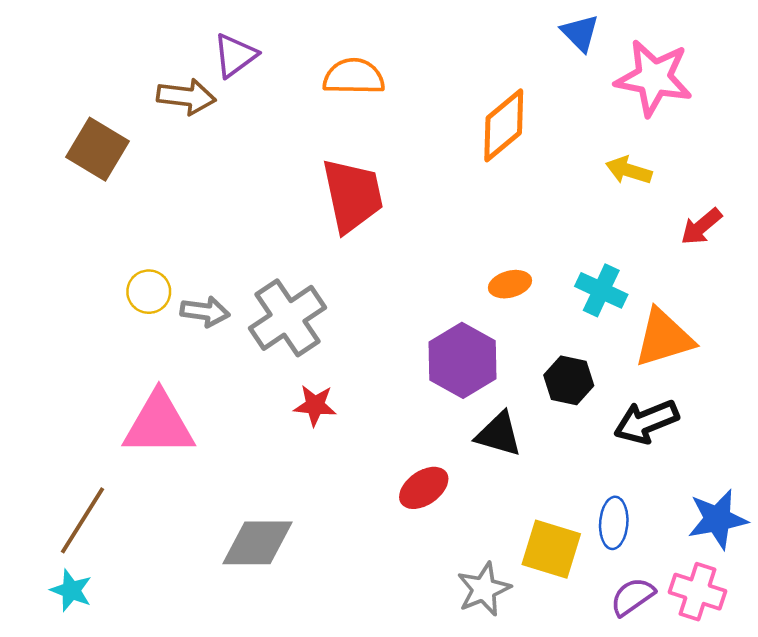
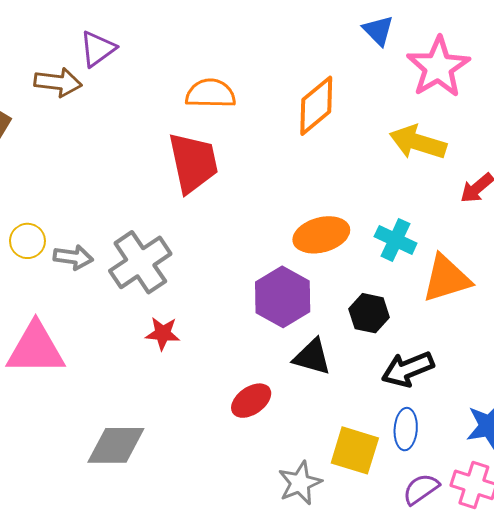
orange semicircle: (354, 77) -> (210, 94), moved
pink star: (654, 78) -> (438, 67), turned 30
yellow arrow: (629, 170) -> (418, 142), size x1.5
orange ellipse: (510, 284) -> (321, 235), size x1.6
black arrow: (646, 422) -> (408, 369), moved

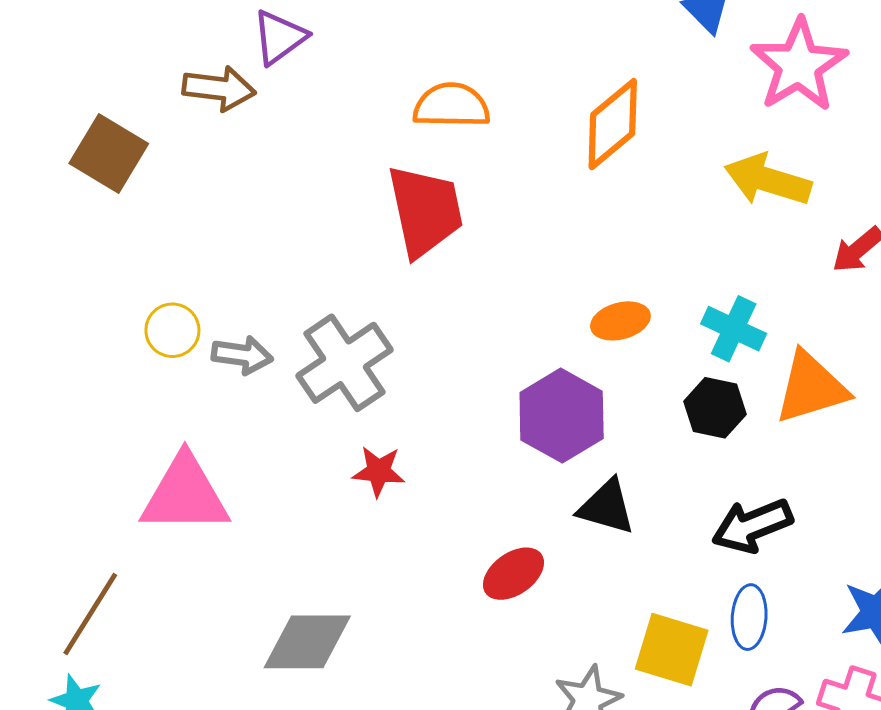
orange ellipse: (321, 235) -> (620, 321), size x0.7
black hexagon: (369, 313) -> (715, 408), moved

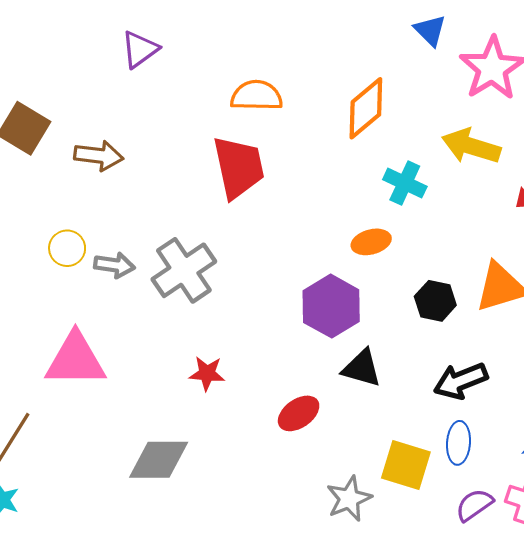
brown arrow: (219, 88) -> (99, 156), moved
cyan cross: (734, 329) -> (405, 183), moved
red star: (379, 471) -> (207, 373), moved

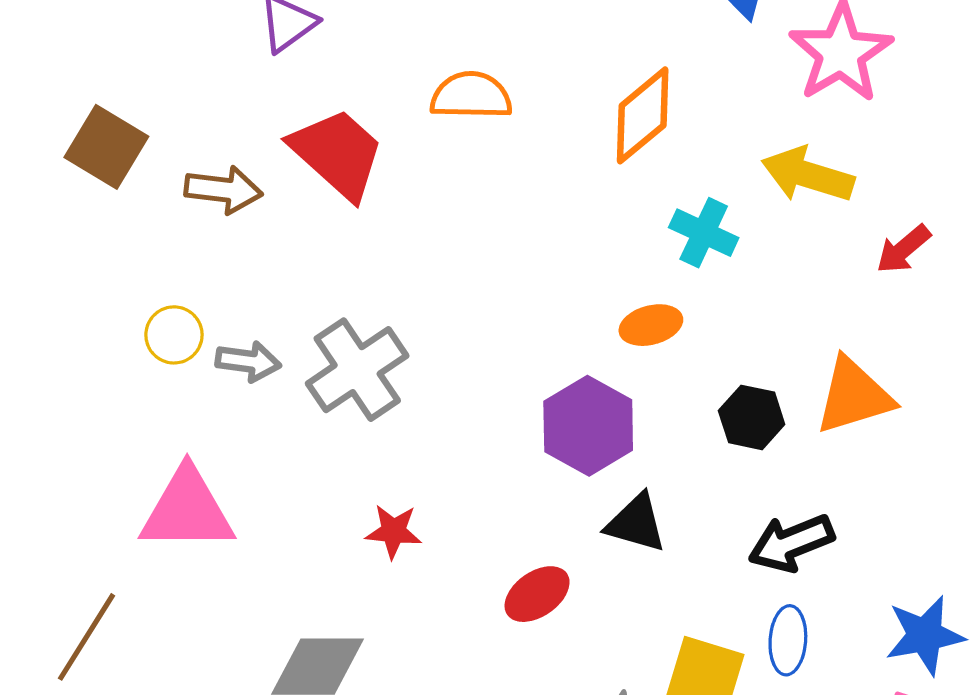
red trapezoid: (239, 167) -> (337, 153), moved, turned -36

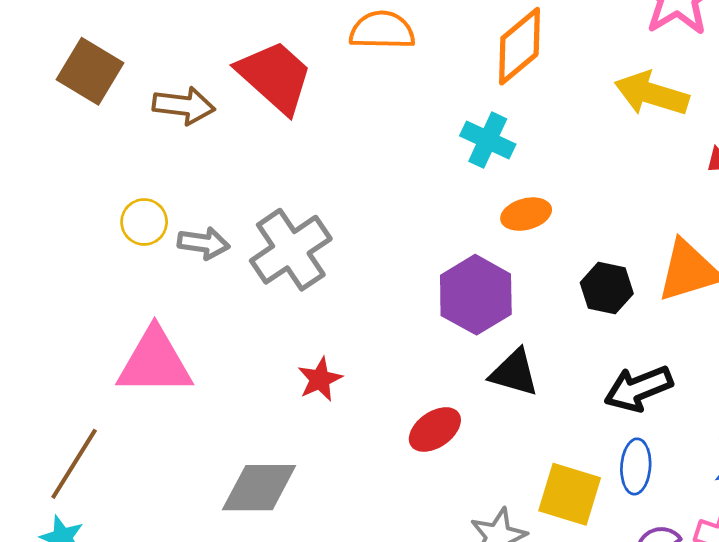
cyan cross: (704, 233) -> (488, 140), moved
red star: (393, 531) -> (320, 379), turned -30

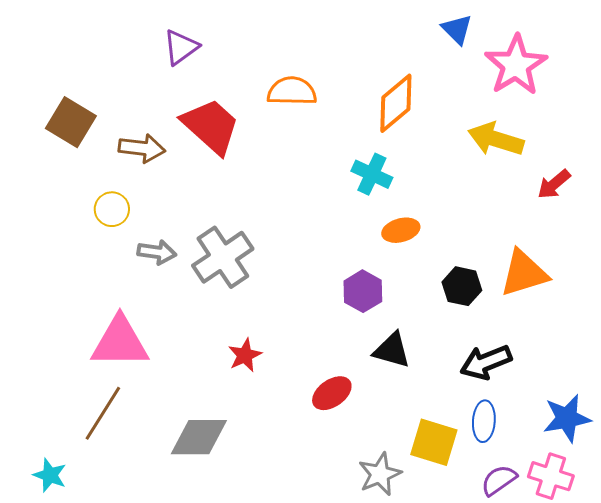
yellow circle: (144, 222) -> (112, 209), moved
purple hexagon: (476, 295) -> (363, 291), size x0.7
brown line: (74, 464) -> (103, 413), moved

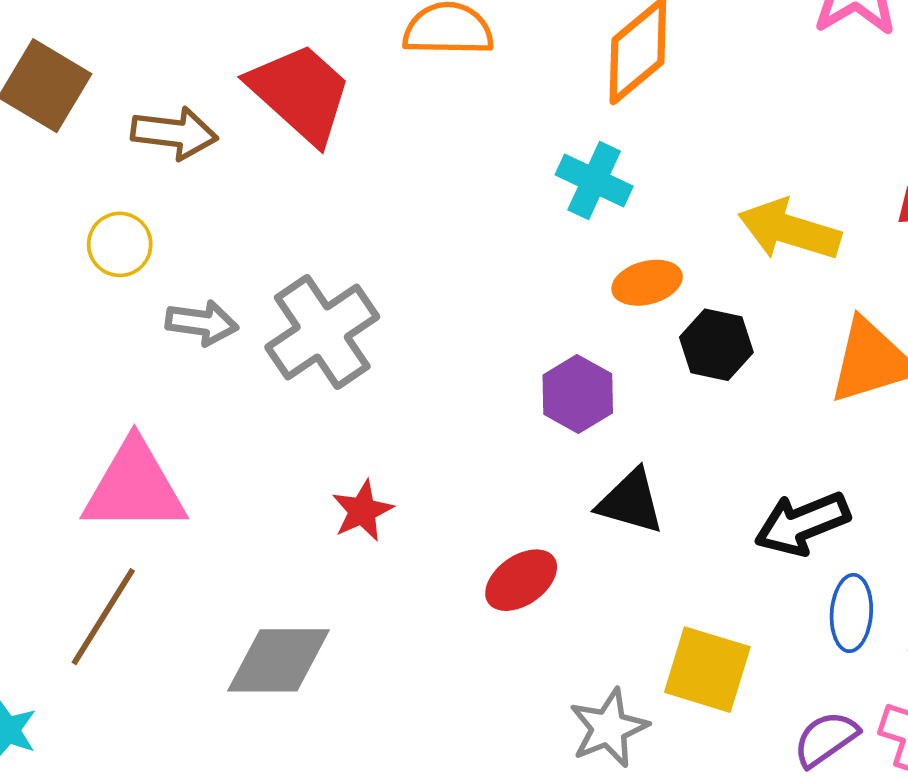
yellow arrow: (496, 139) -> (789, 230), moved
black hexagon: (462, 286) -> (716, 345), moved
blue ellipse: (484, 421) -> (851, 613), moved

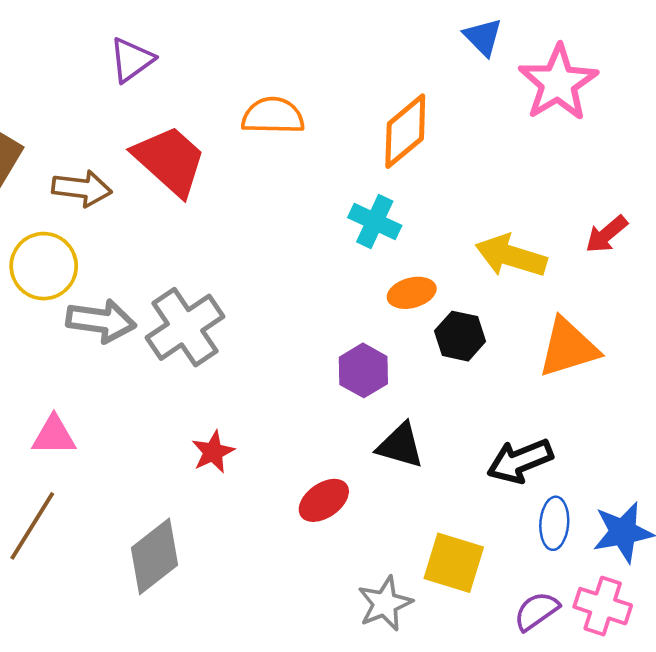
yellow circle: (120, 244) -> (44, 266), size x1.5
gray arrow: (202, 323) -> (101, 321), size x1.4
pink triangle: (134, 487) -> (54, 435), size x0.6
gray diamond: (278, 660) -> (154, 556), turned -38

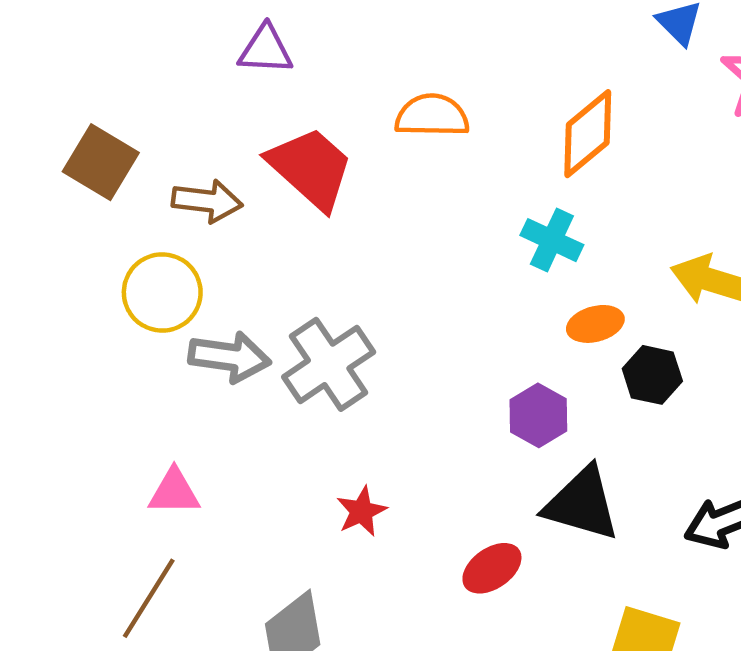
purple triangle: (132, 60) -> (266, 50), turned 39
black triangle: (400, 446) -> (582, 504), size x1.4

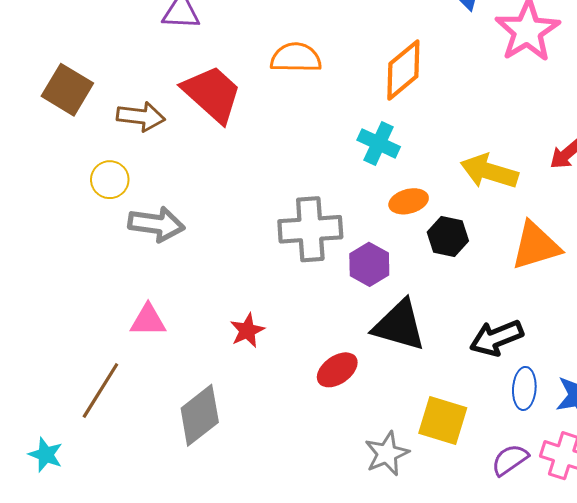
yellow circle: (162, 292) -> (110, 180), size x0.7
gray cross: (329, 364) -> (310, 229), moved, turned 30
pink triangle: (174, 492) -> (148, 320), moved

